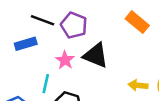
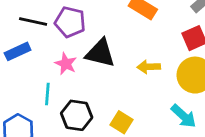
yellow arrow: (138, 85) -> (149, 67), moved

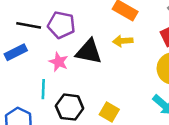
yellow arrow: (149, 67) -> (123, 41), moved

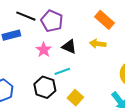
black triangle: (89, 52) -> (69, 47), size x0.7
cyan line: (43, 89) -> (62, 71), moved, turned 56

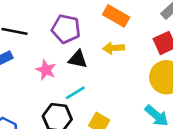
purple pentagon: (52, 21) -> (66, 29), moved

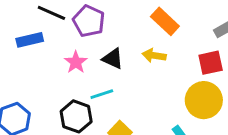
purple pentagon: (66, 29) -> (89, 21), moved

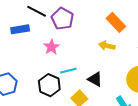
black triangle: (113, 59) -> (95, 79), moved

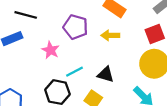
purple pentagon: (62, 19) -> (76, 27), moved

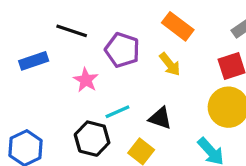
black line: (26, 15) -> (72, 31), moved
yellow arrow: (110, 35) -> (170, 64), turned -132

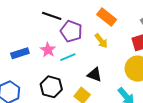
black line: (72, 31) -> (52, 16), moved
blue rectangle: (34, 61) -> (20, 53), moved
cyan line: (117, 112) -> (68, 57), moved

